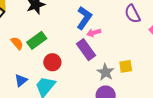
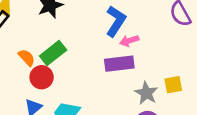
purple rectangle: (86, 50) -> (119, 64), turned -60
red circle: (52, 62) -> (42, 77), moved

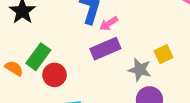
red circle: (42, 77) -> (54, 75), moved

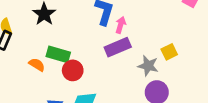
pink arrow: (109, 24) -> (121, 25), turned 140
green rectangle: (38, 57) -> (58, 54), turned 70

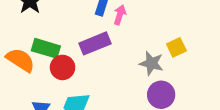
purple rectangle: (118, 47) -> (95, 43), moved
orange semicircle: (37, 65) -> (20, 60), size x1.5

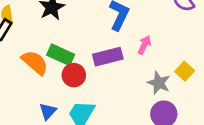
pink arrow: (120, 15) -> (144, 45), moved
yellow square: (176, 47) -> (185, 71), turned -30

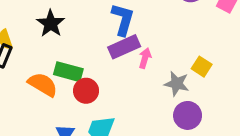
pink arrow: (144, 45) -> (145, 58), moved
purple rectangle: (108, 57) -> (124, 47), moved

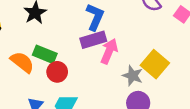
pink arrow: (145, 58) -> (109, 51), size x1.5
yellow square: (202, 67) -> (155, 64), size x1.6

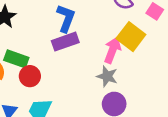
pink arrow: (109, 51) -> (112, 50), moved
yellow square: (155, 64) -> (131, 37), moved

